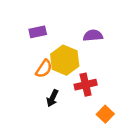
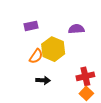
red cross: (86, 85) -> (85, 76), moved
black arrow: (52, 98) -> (43, 80), turned -112

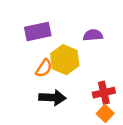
purple rectangle: (31, 26) -> (38, 31), size x1.5
black arrow: (43, 80) -> (52, 98), size x1.5

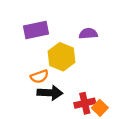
orange semicircle: (44, 68) -> (39, 76), moved, turned 36
red cross: (104, 93) -> (85, 103), moved

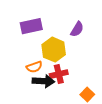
purple semicircle: (88, 34) -> (77, 29), turned 126
red cross: (85, 103) -> (59, 74), moved

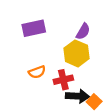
yellow hexagon: (54, 50) -> (76, 53), moved
black arrow: (43, 81) -> (78, 96), moved

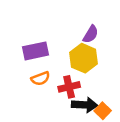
purple rectangle: (34, 28) -> (36, 51), moved

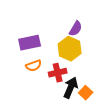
black arrow: (85, 105) -> (71, 88), turned -70

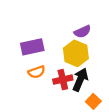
purple semicircle: (76, 29) -> (82, 32), turned 35
black arrow: (71, 88) -> (80, 80), moved

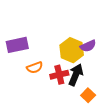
purple semicircle: (82, 32) -> (88, 46), moved
purple rectangle: (32, 47) -> (17, 45), moved

